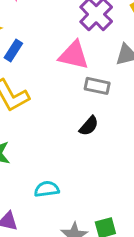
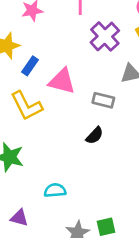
pink triangle: (74, 55) -> (62, 81), moved

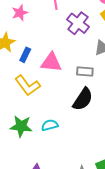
black semicircle: (95, 136) -> (83, 99), size x1.6
cyan semicircle: (55, 190) -> (50, 125), moved

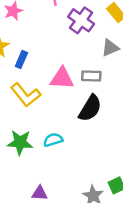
pink triangle: (51, 62) -> (62, 78), moved

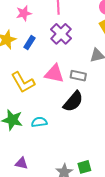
purple cross: (81, 20) -> (61, 34), moved
blue rectangle: (21, 59) -> (30, 43), moved

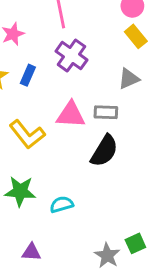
cyan semicircle: (39, 122) -> (62, 204), moved
purple triangle: (22, 163) -> (31, 252), moved

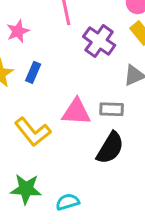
purple cross: (71, 56) -> (99, 41), moved

